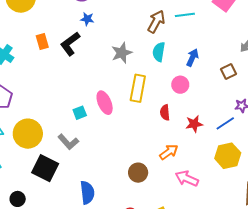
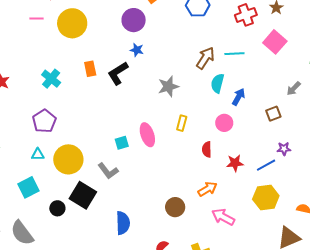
cyan semicircle: (159, 52) -> (217, 83), moved
yellow rectangle: (138, 88) -> (182, 123), size x0.6
black circle: (18, 199) -> (57, 208), moved

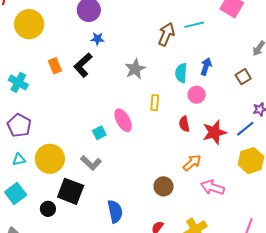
cyan semicircle: (217, 83) -> (181, 73), moved
red star: (235, 163) -> (214, 132), size x1.4

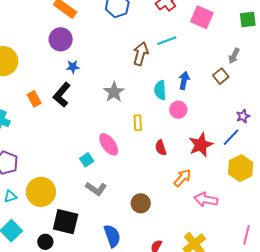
brown square: (243, 77) -> (221, 76), moved
red semicircle: (184, 124) -> (161, 148), moved
gray L-shape: (91, 163) -> (96, 189), moved
brown circle: (164, 186) -> (141, 203), moved

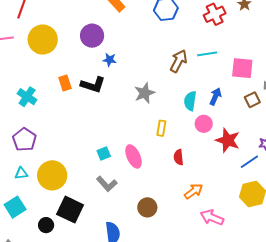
pink square: (202, 17) -> (242, 68), moved, turned -30
purple circle: (61, 39) -> (92, 36), moved
black L-shape: (62, 95) -> (93, 85), turned -125
pink ellipse: (109, 144) -> (134, 156), moved
red star: (201, 145) -> (228, 140), moved, turned 30

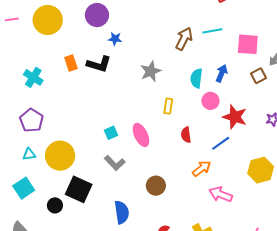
blue line: (249, 162) -> (221, 143), moved

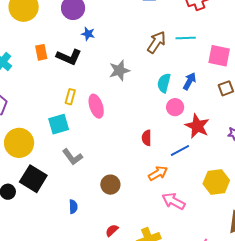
yellow rectangle: (168, 106) -> (70, 97), moved
cyan square: (111, 133) -> (59, 124), moved, size x1.5
pink ellipse: (141, 135) -> (96, 106), moved
blue semicircle: (122, 212) -> (73, 207), size x0.6

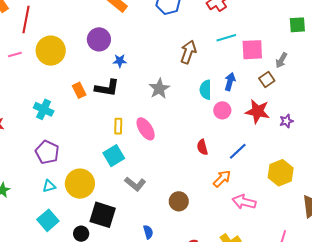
cyan line: (186, 38) -> (226, 38), moved
red star: (197, 126) -> (258, 111), moved

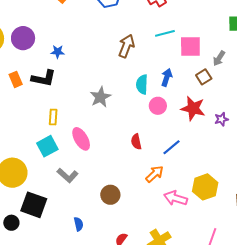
purple circle: (99, 39) -> (23, 38), moved
gray star: (159, 89) -> (100, 97), moved
pink ellipse: (146, 129) -> (81, 139), moved
yellow hexagon: (281, 173) -> (205, 187), moved

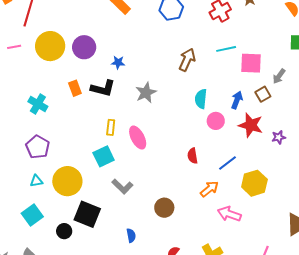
blue arrow: (167, 77) -> (237, 100), moved
gray star: (100, 97) -> (146, 93), moved
pink ellipse: (81, 139) -> (138, 138), moved
yellow hexagon: (205, 187) -> (254, 183), moved

